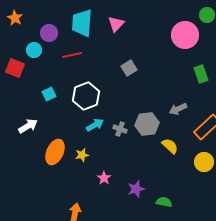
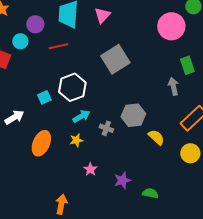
gray square: (129, 68) -> (115, 59), size x1.8
cyan square: (49, 94) -> (44, 97), moved
gray arrow: (178, 109) -> (173, 86), moved, turned 102
gray cross: (120, 129) -> (106, 128), moved
yellow star: (82, 155) -> (76, 140), moved

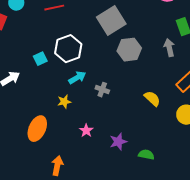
gray hexagon: (133, 115) -> (129, 50), moved
yellow star: (76, 140) -> (64, 102), moved
orange ellipse: (41, 143) -> (37, 129), moved

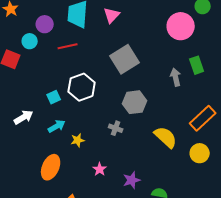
gray arrow: (169, 48) -> (176, 77), moved
gray hexagon: (129, 50) -> (135, 102), moved
cyan arrow: (77, 78) -> (57, 126), moved
yellow semicircle: (152, 99) -> (166, 137), size x1.4

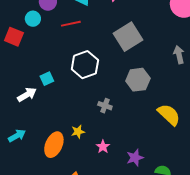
cyan square: (54, 97) -> (47, 79), moved
cyan arrow: (57, 126) -> (17, 136), moved
gray cross: (116, 128) -> (105, 106), moved
yellow star: (78, 140) -> (78, 132), moved

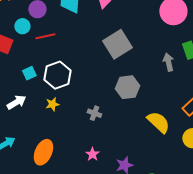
red line: (71, 24) -> (45, 36), moved
white hexagon: (85, 65) -> (57, 75), moved
cyan square: (47, 79) -> (29, 73), moved
yellow star: (78, 132) -> (52, 104), moved

